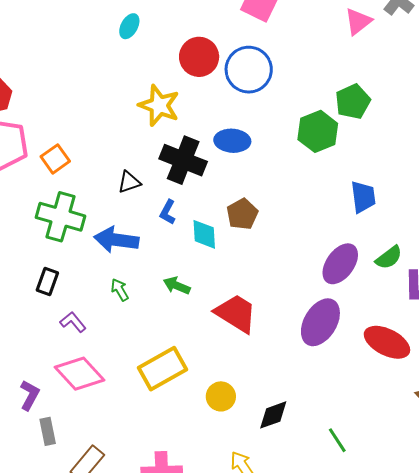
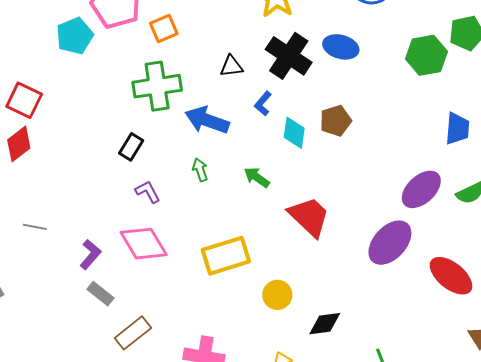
green cross: (61, 217) -> (157, 86), turned -36
gray rectangle: (48, 431) -> (101, 294), turned -52

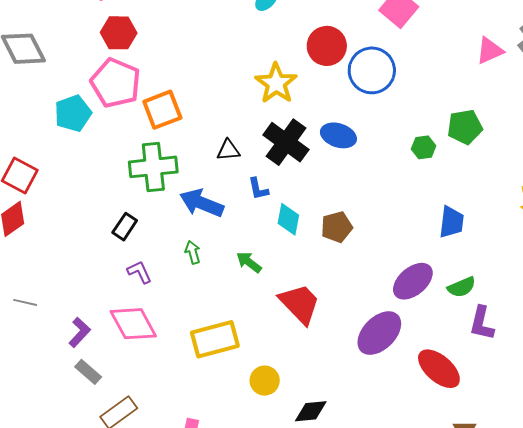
orange square: (164, 29) -> (162, 110), size x1.4
green hexagon: (426, 55) -> (424, 147), size x0.6
blue L-shape: (263, 104) -> (258, 189), turned -55
brown pentagon: (336, 121) -> (337, 227), moved

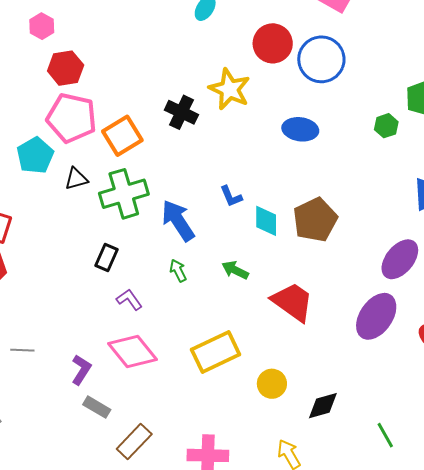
black cross: (286, 142) -> (181, 112), moved, size x0.7
black triangle: (228, 150) -> (76, 179), moved
blue arrow: (202, 203) -> (178, 221), turned 45
brown pentagon: (337, 227) -> (315, 220), size x1.4

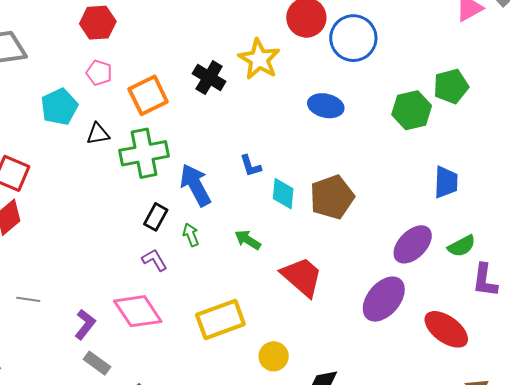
pink pentagon: (72, 118) -> (99, 73), size x0.5
green hexagon: (386, 126) -> (412, 110), size x1.6
black rectangle: (107, 258) -> (156, 217), moved
purple L-shape: (129, 300) -> (154, 260), moved

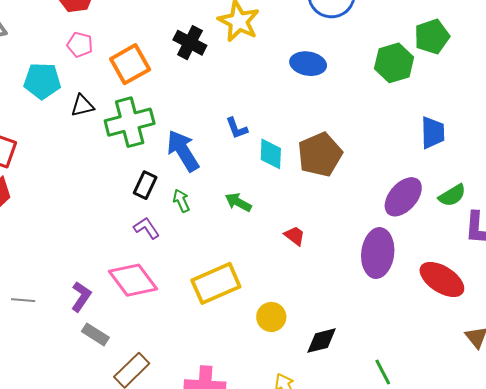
cyan pentagon: (59, 107) -> (42, 81), turned 30
red trapezoid: (302, 277) -> (295, 236), size x0.5
gray line: (28, 299) -> (23, 300), moved
purple ellipse: (384, 299) -> (378, 253), turned -30

